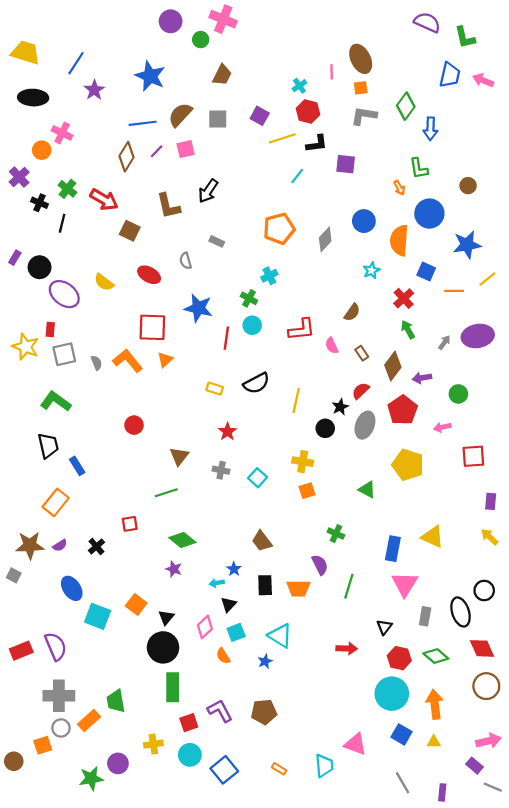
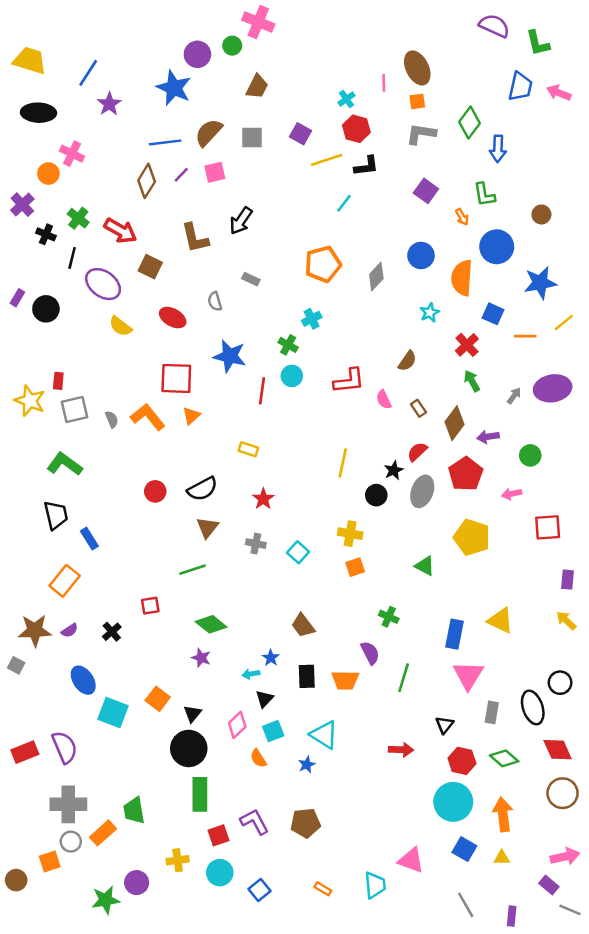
purple circle: (171, 21) -> (197, 54), moved
purple square: (346, 164) -> (426, 191), moved, turned 30
purple ellipse: (64, 294) -> (103, 284), moved
black semicircle: (256, 383) -> (202, 489), moved
blue square: (224, 770) -> (260, 890), size x0.7

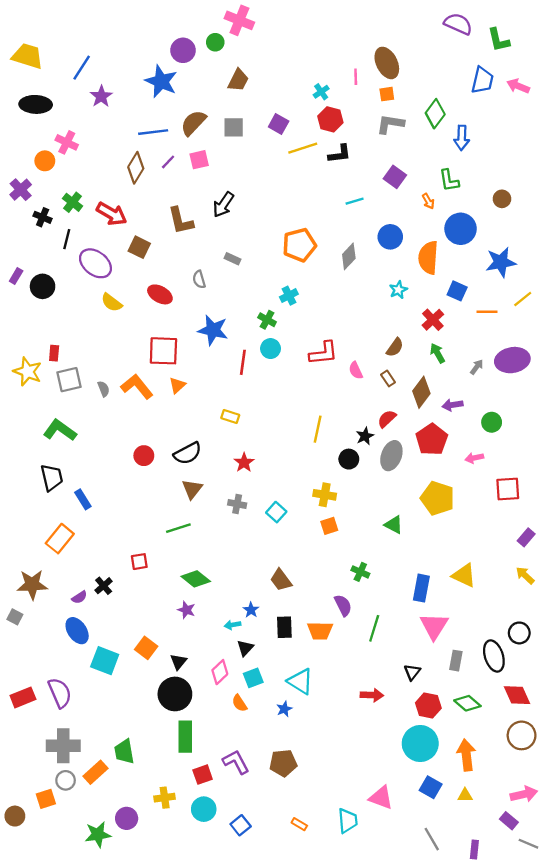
cyan line: (344, 203) -> (355, 201), moved, turned 36
brown semicircle: (407, 361) -> (395, 347), moved
purple rectangle: (567, 580) -> (526, 537), turned 36
purple semicircle: (70, 630) -> (79, 597), moved

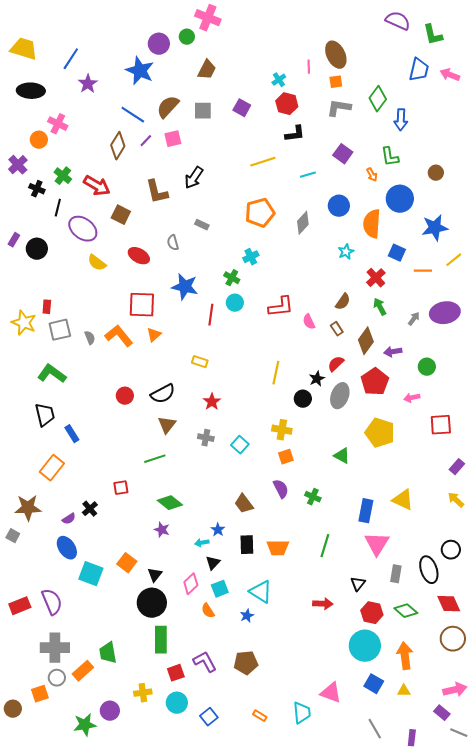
blue line: (153, 132) -> (133, 115), turned 40
yellow line: (303, 148) -> (263, 162), moved
purple semicircle: (343, 605) -> (281, 489), moved

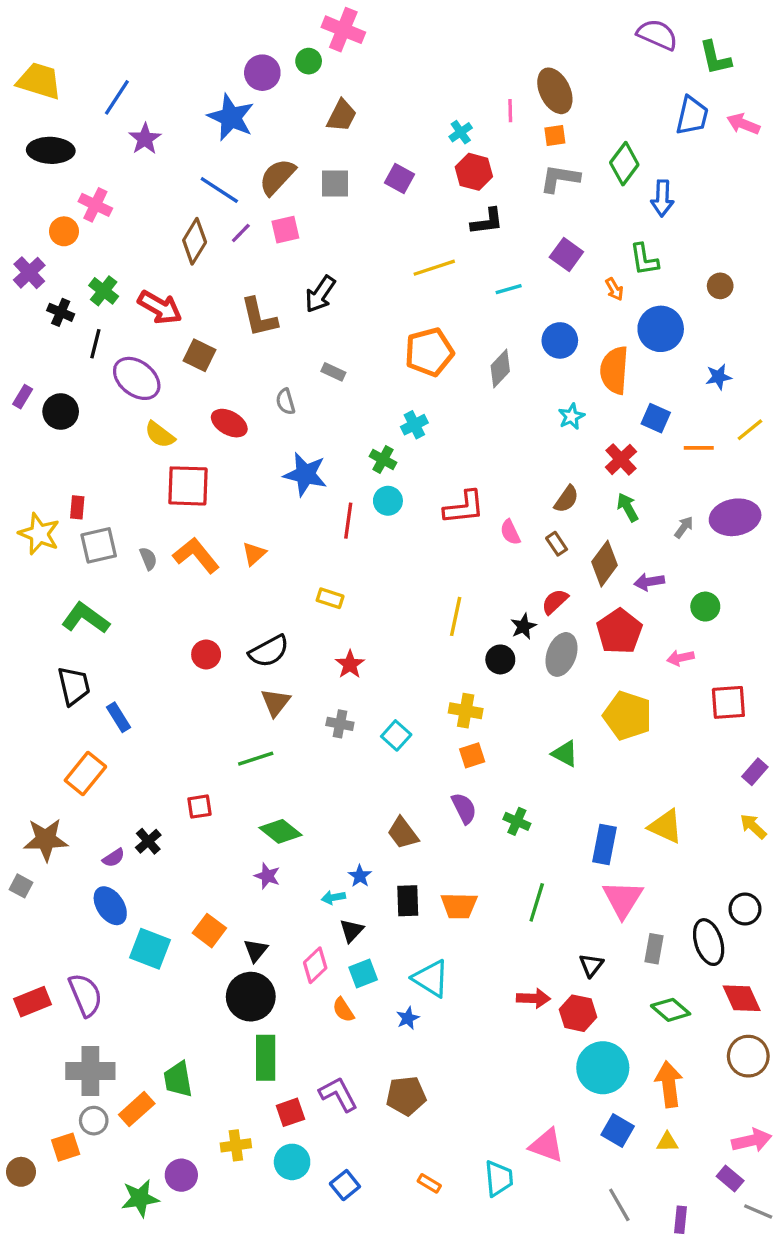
blue star: (435, 228) -> (719, 377), size x0.6
red square: (142, 305) -> (188, 486), moved
red hexagon: (372, 613) -> (578, 1013), moved

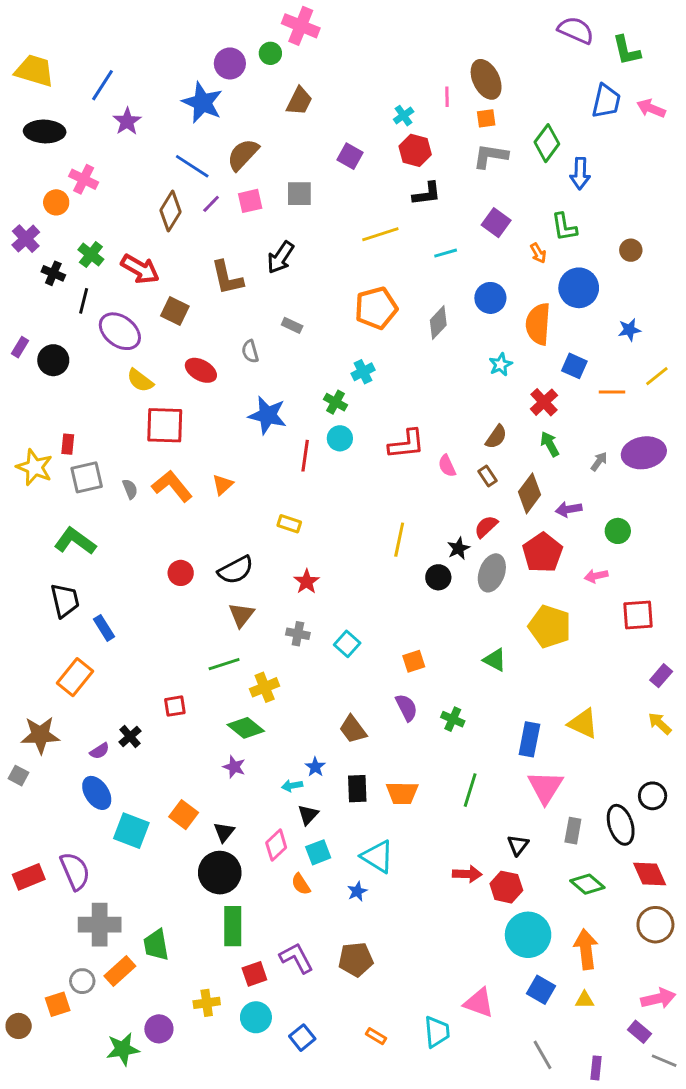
gray square: (335, 183) -> (299, 194), moved
yellow cross: (466, 711) -> (265, 687), moved, turned -32
gray cross: (90, 1071) -> (100, 925), moved

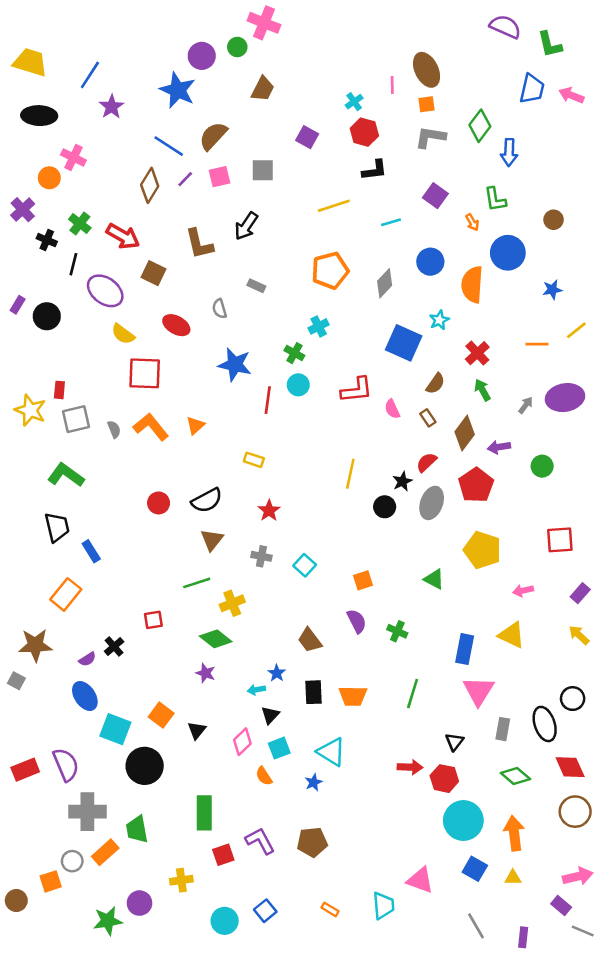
blue square: (574, 366) -> (404, 343), moved, size x1.6
pink arrow: (596, 576) -> (523, 591), moved
black circle: (220, 873) -> (145, 766), moved
cyan circle: (256, 1017) -> (225, 921), moved

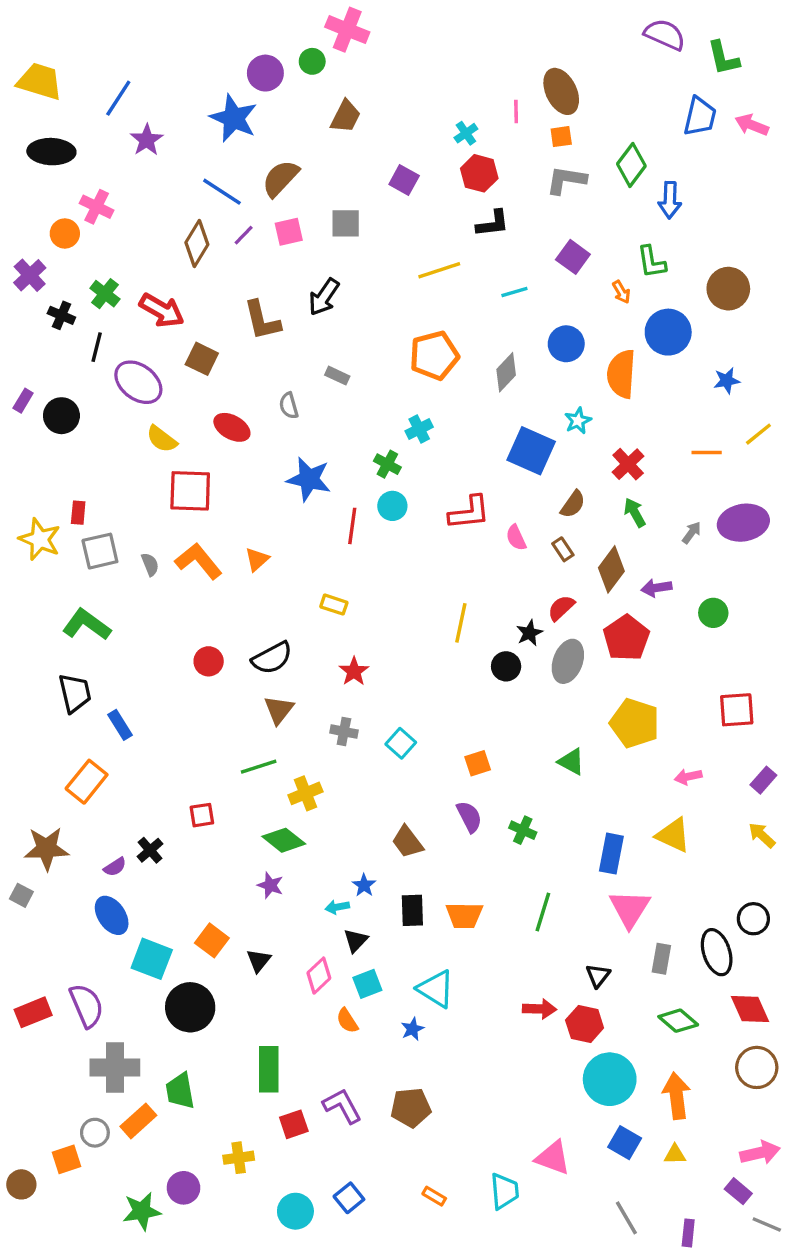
brown circle: (554, 220) -> (728, 289), size x1.6

